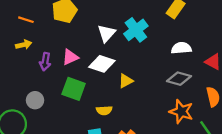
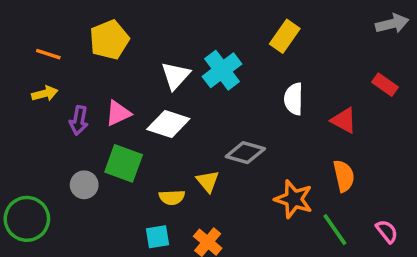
white semicircle: (181, 48) -> (294, 99), turned -84
gray diamond: (179, 79) -> (245, 153), moved
yellow triangle: (126, 81) -> (208, 181), moved, turned -42
gray circle: (35, 100) -> (84, 185), moved

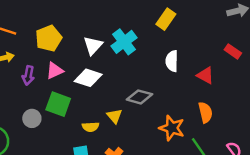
yellow pentagon: (109, 40) -> (49, 38), moved

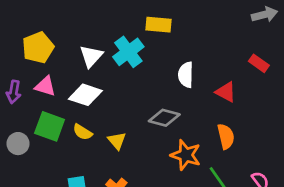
yellow rectangle: (166, 19) -> (159, 25), moved, turned 60
pink triangle: (55, 71) -> (45, 86), turned 42
gray diamond: (140, 97) -> (164, 118), moved
yellow semicircle: (91, 127) -> (83, 132), moved, turned 35

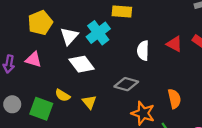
yellow pentagon: (38, 48) -> (40, 23), moved
red triangle: (226, 92) -> (174, 44), moved
white diamond: (85, 95) -> (82, 64), moved, turned 35
green square: (50, 126) -> (41, 109), moved

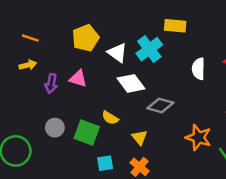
white triangle: (69, 36) -> (117, 53), turned -36
gray diamond: (126, 84) -> (160, 106), moved
yellow triangle: (89, 102) -> (140, 137), moved

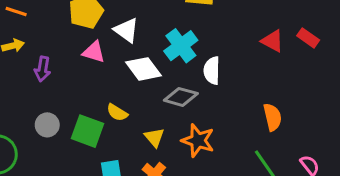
cyan cross: (149, 49) -> (181, 46), moved
white semicircle: (198, 69) -> (212, 71), moved
pink triangle: (78, 79) -> (94, 52), moved
orange star: (198, 137) -> (198, 140), moved

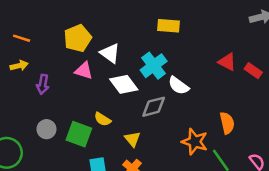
red rectangle: (308, 38) -> (253, 71), moved
white semicircle: (212, 71) -> (179, 86), turned -55
gray diamond: (181, 97) -> (154, 107), turned -30
orange star: (198, 140) -> (195, 142), moved

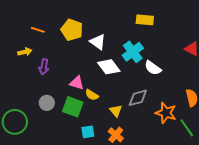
orange line: (22, 38) -> (38, 30), moved
yellow pentagon: (78, 38) -> (72, 30), turned -30
pink triangle: (84, 71) -> (77, 83), moved
gray diamond: (154, 107) -> (138, 98), moved

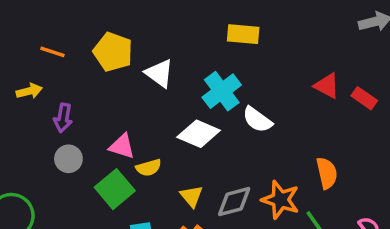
white diamond: (109, 67) -> (199, 134), moved, turned -30
yellow semicircle: (92, 95) -> (149, 168), turned -48
gray diamond: (138, 98) -> (234, 202), moved
gray circle: (47, 103) -> (68, 159), moved
green square: (73, 107) -> (115, 189), turned 30

